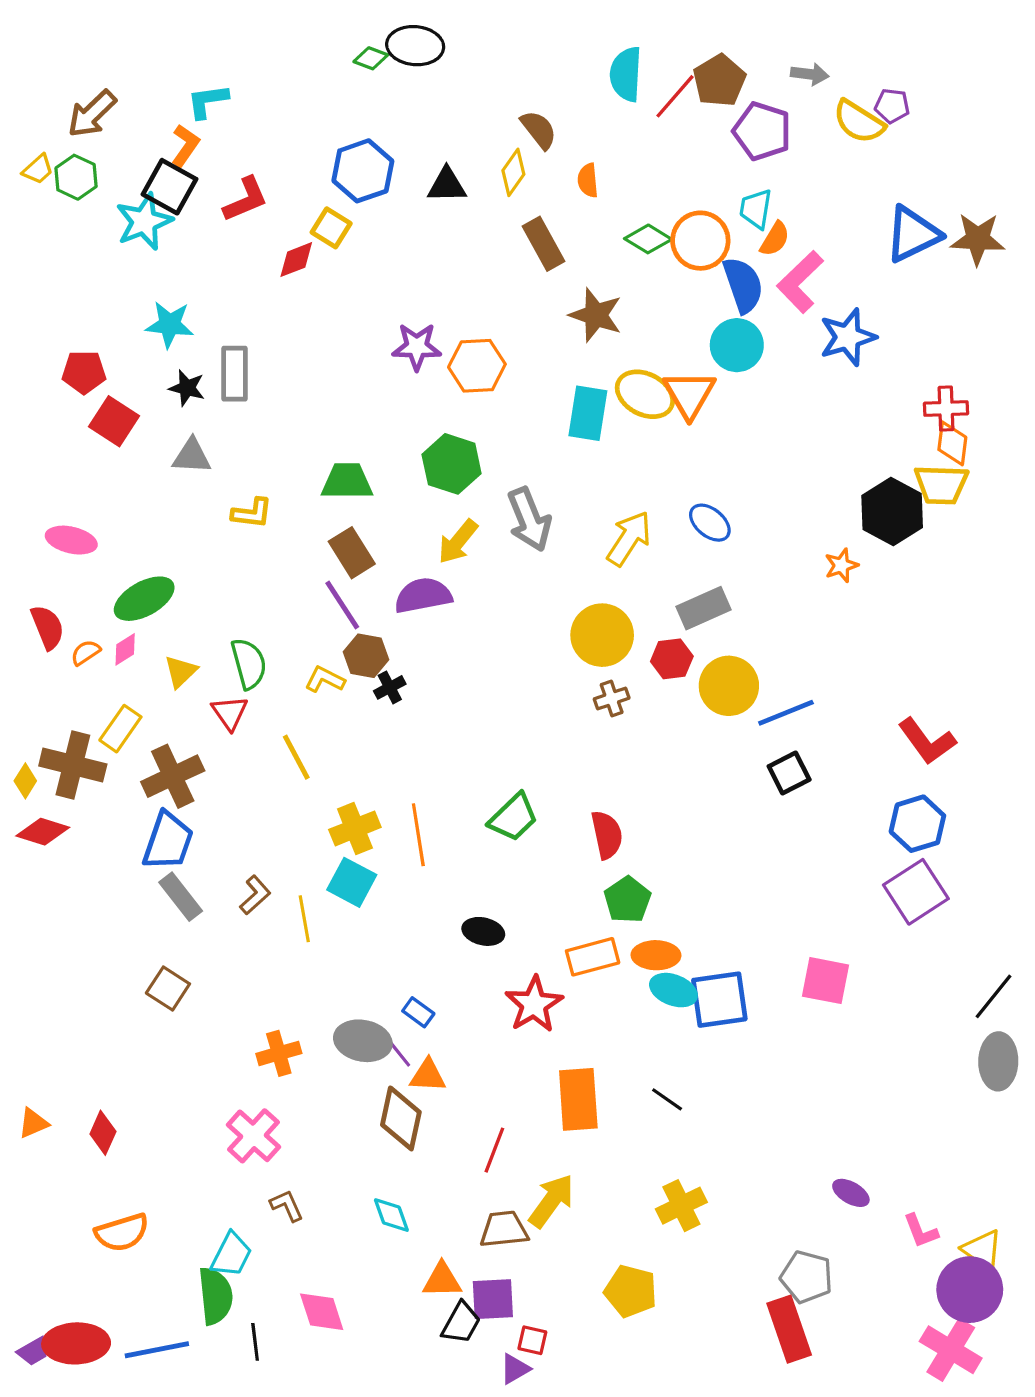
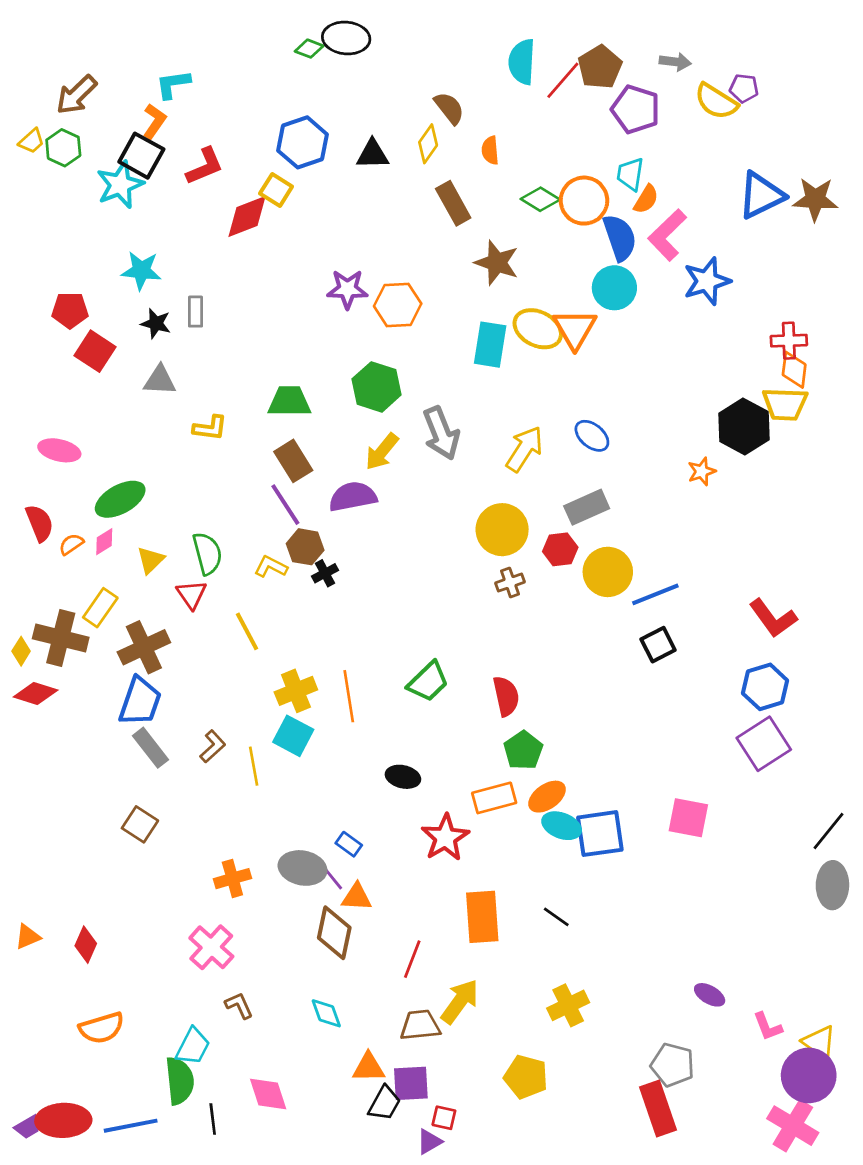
red diamond: (296, 260) -> (247, 216), size x1.4
gray rectangle: (234, 374) -> (195, 312), size x0.7
orange ellipse: (656, 955) -> (547, 797), turned -36

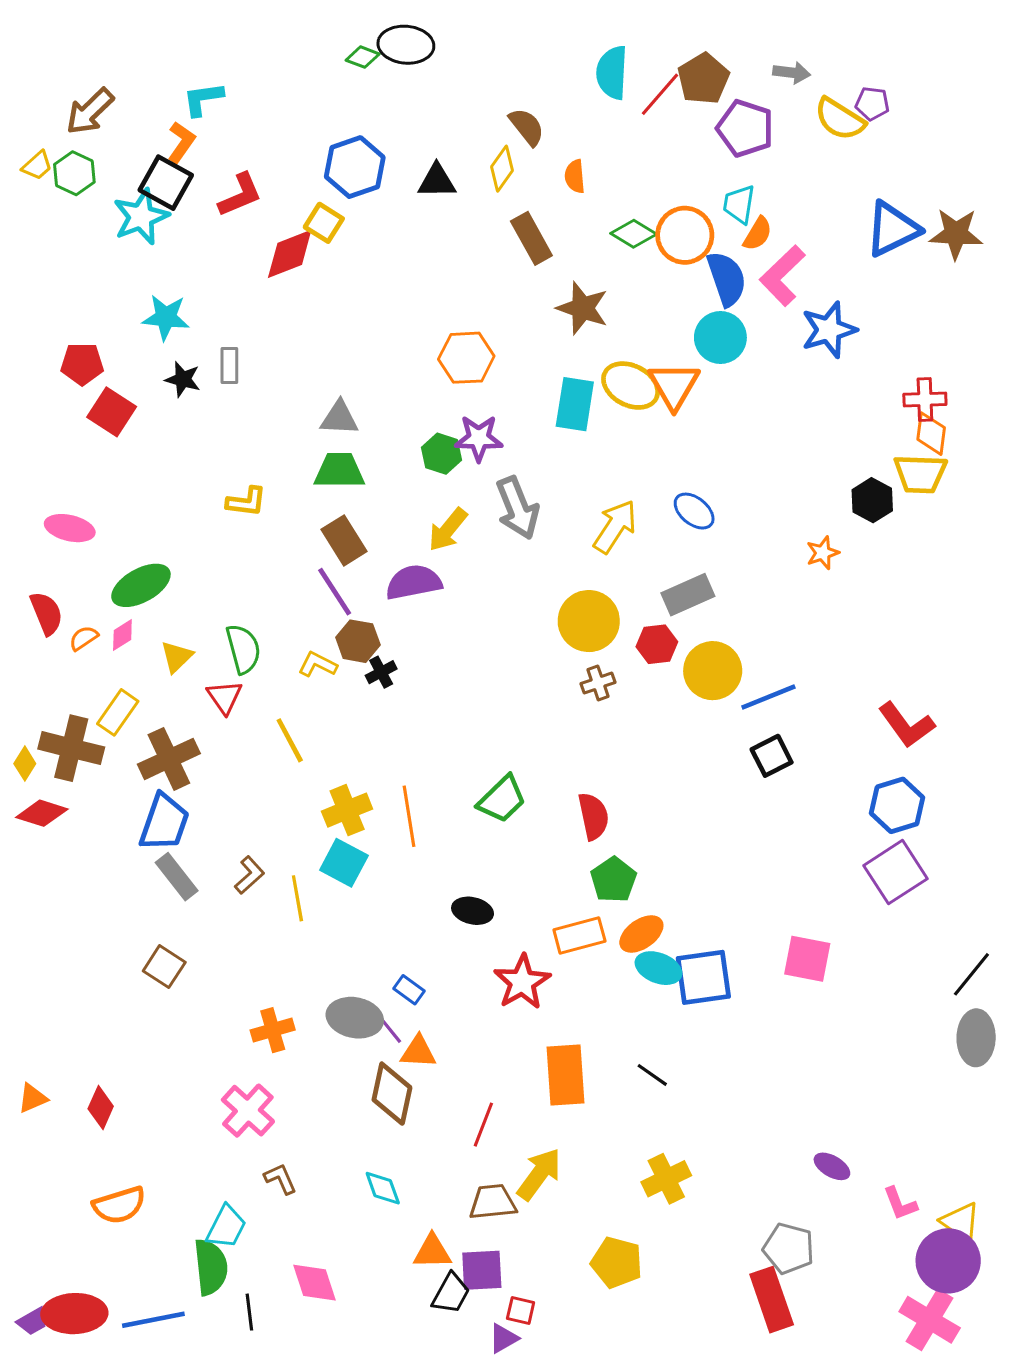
purple star: (347, 289) -> (479, 438), moved
gray triangle: (160, 380) -> (339, 418), moved
green hexagon: (377, 387) -> (442, 454), size x0.7
black hexagon: (744, 427) -> (872, 500), size x0.7

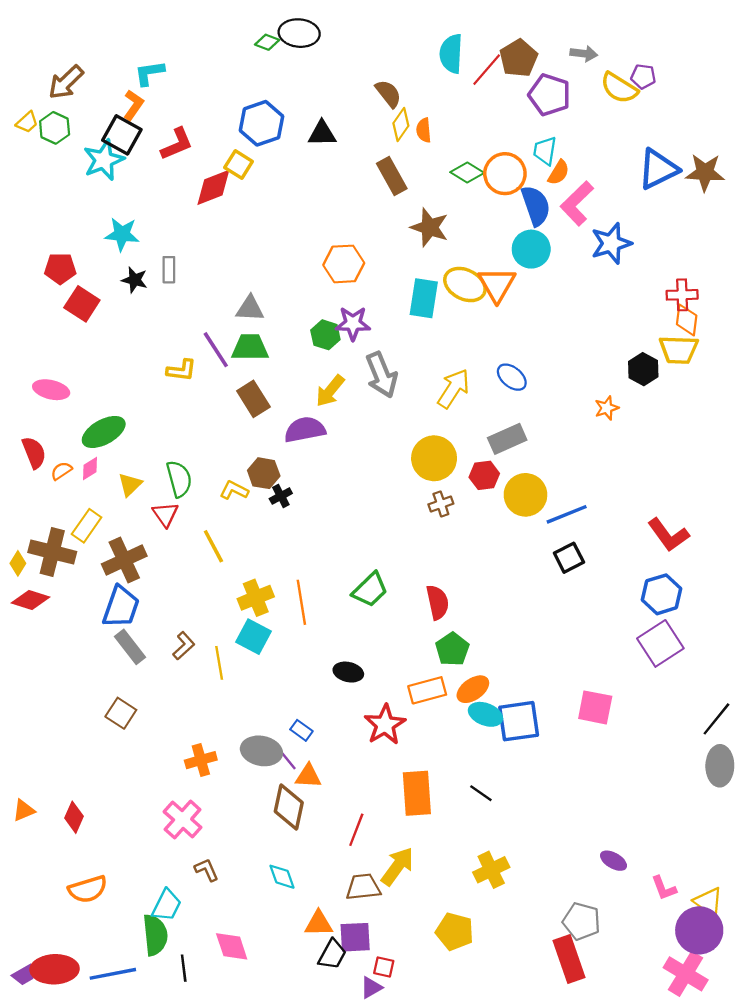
yellow diamond: (502, 169) -> (401, 124), moved
purple line: (335, 592) -> (216, 350), moved

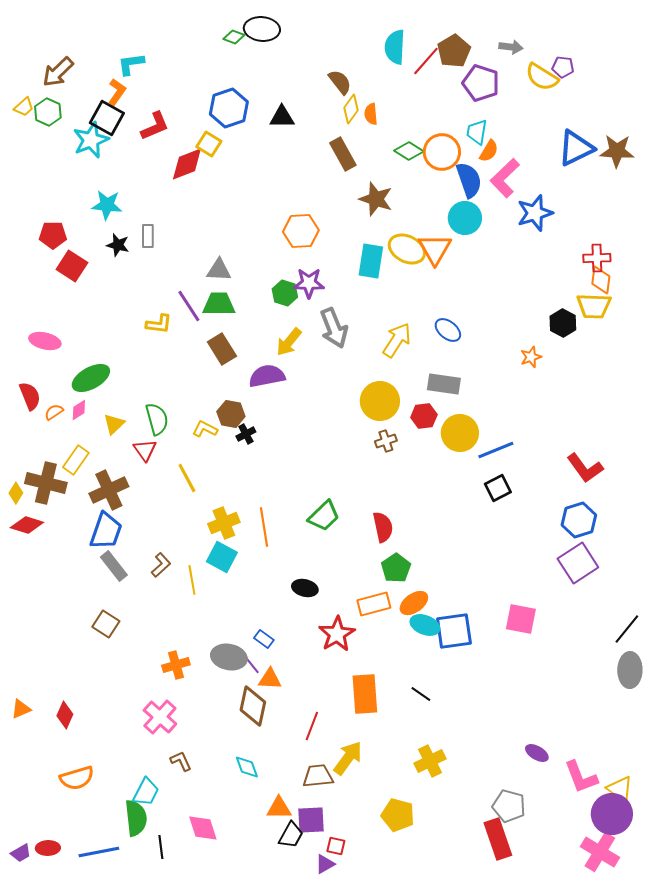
gray rectangle: (507, 439) -> (444, 384), turned 32
pink L-shape: (664, 888) -> (581, 777), size x1.5
red ellipse: (55, 969) -> (48, 848), size x0.6

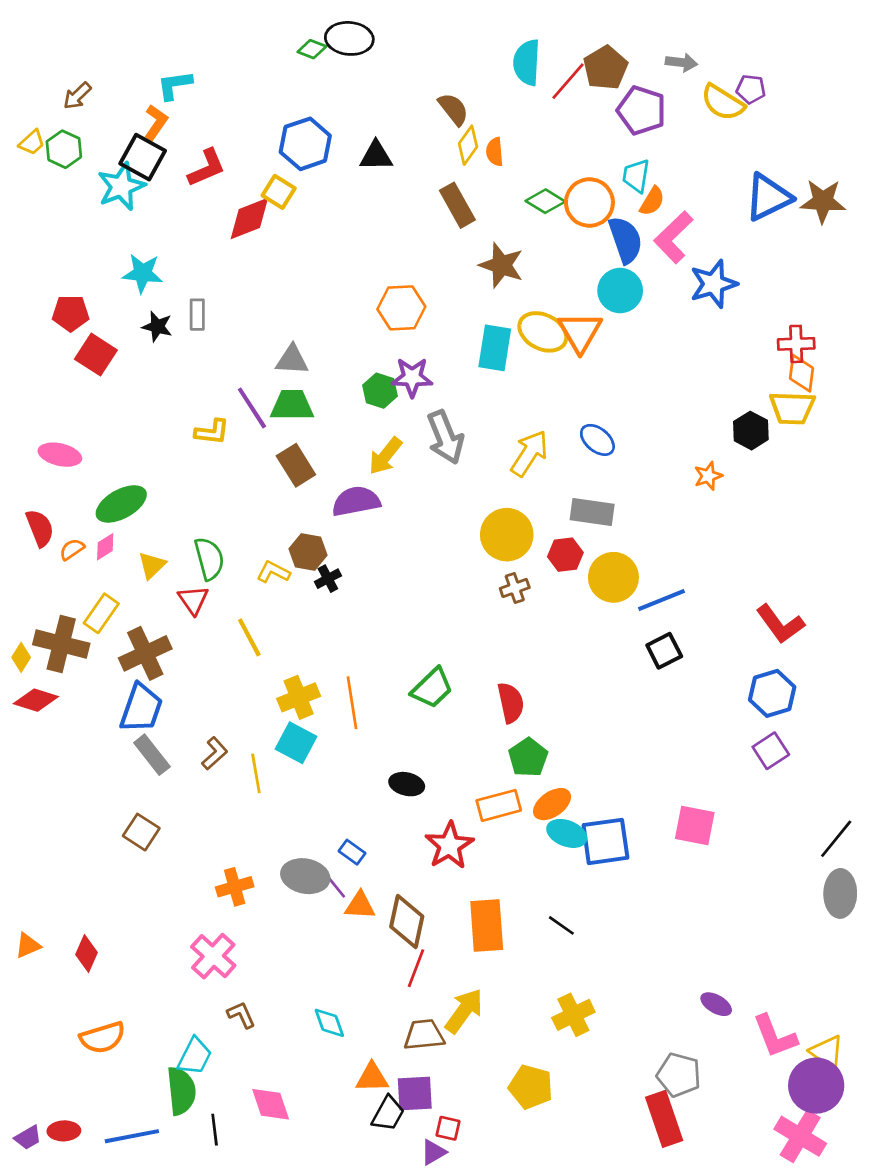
brown arrow: (58, 72) -> (77, 96), size x0.7
purple square: (578, 563) -> (771, 751), size x0.7
brown diamond: (253, 706) -> (407, 921), moved

